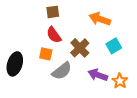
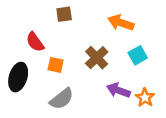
red semicircle: (54, 35) -> (35, 42), moved
gray semicircle: (62, 71) -> (62, 99), moved

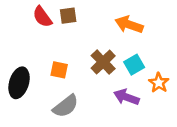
red semicircle: (35, 42) -> (42, 17), moved
cyan square: (138, 55) -> (134, 65), moved
orange star: (145, 98) -> (159, 83), moved

